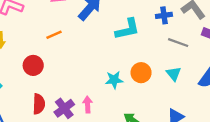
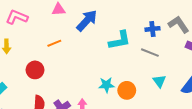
gray line: (178, 43) -> (150, 53), moved
orange circle: (141, 73) -> (127, 90), moved

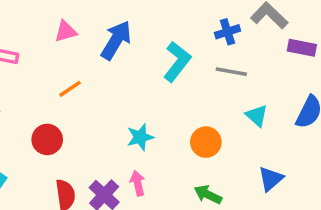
cyan L-shape: (120, 40) -> (177, 62), turned -30
cyan star: (106, 85) -> (140, 137), moved

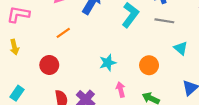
pink arrow: (138, 183) -> (121, 90), moved

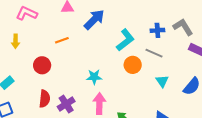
orange circle: (149, 65) -> (133, 65), moved
pink arrow: (121, 90) -> (99, 104), size x1.5

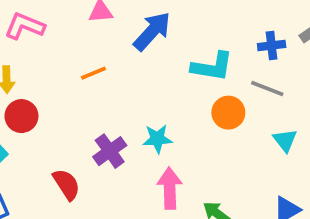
cyan L-shape: (125, 40) -> (212, 67), turned 50
red circle: (42, 65) -> (21, 116), moved
red semicircle: (45, 99) -> (66, 184), turned -36
purple cross: (66, 104) -> (110, 151), moved

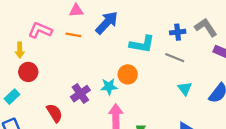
pink L-shape: (25, 26) -> (40, 30), moved
orange line: (93, 73) -> (73, 35), moved, turned 32
orange circle: (228, 113) -> (128, 74), moved

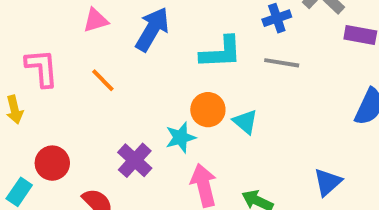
pink L-shape: (40, 30) -> (42, 68), turned 75
orange line: (73, 35) -> (103, 80), moved, turned 48
red circle: (28, 72) -> (52, 163), moved
cyan triangle: (185, 89) -> (245, 122), moved

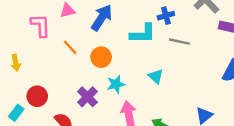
blue cross: (277, 18) -> (166, 16), moved
pink L-shape: (42, 68) -> (40, 25), moved
orange circle: (208, 110) -> (101, 57), moved

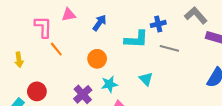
blue arrow: (102, 18) -> (99, 23), size x0.7
orange line: (70, 47) -> (56, 49), moved

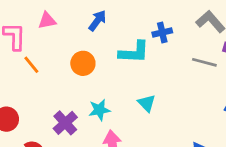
blue arrow: (99, 23) -> (97, 21), moved
gray line: (169, 48) -> (204, 62), moved
orange circle: (97, 59) -> (83, 63), moved

